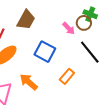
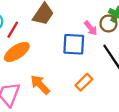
blue square: (45, 52) -> (74, 44), moved, turned -30

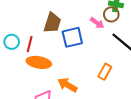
blue square: (74, 44) -> (72, 37), moved
orange ellipse: (17, 52) -> (39, 62), turned 60

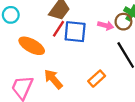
pink arrow: (97, 23) -> (106, 25), turned -40
red line: (30, 44) -> (58, 29), moved

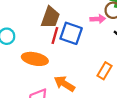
blue square: (75, 32) -> (71, 33), turned 30

